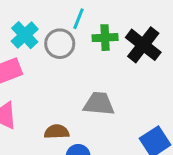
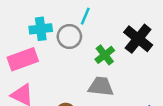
cyan cross: (25, 35) -> (41, 29), turned 35
green cross: (105, 38) -> (105, 55), moved, turned -36

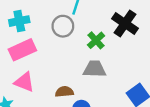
cyan cross: (41, 29) -> (19, 21), moved

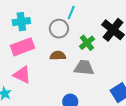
brown semicircle: (64, 92) -> (58, 56), moved

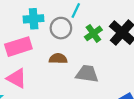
cyan cross: (21, 22) -> (34, 19), moved
green cross: (87, 43) -> (93, 33), moved

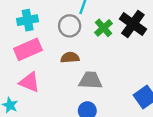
cyan cross: (34, 19) -> (28, 20), moved
gray trapezoid: (87, 74) -> (90, 80), moved

